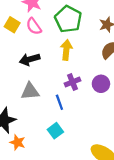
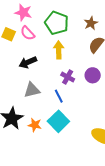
purple cross: (72, 82) -> (68, 77), turned -32
cyan square: (55, 131) -> (58, 121), size x1.5
orange star: (17, 142) -> (35, 125), moved

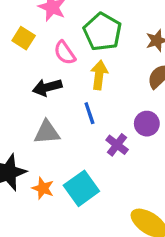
pink semicircle: (28, 33) -> (65, 53), moved
purple cross: (68, 77) -> (117, 145), moved
blue line: (59, 96) -> (89, 113), moved

